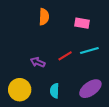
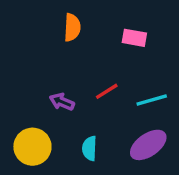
cyan line: (89, 51) -> (152, 100), moved

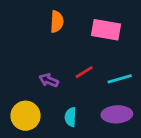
pink rectangle: (134, 38) -> (106, 30), size x1.5
purple ellipse: (148, 145) -> (117, 114), turned 32

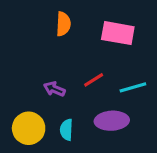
purple ellipse: (117, 114) -> (112, 121), moved
cyan semicircle: (70, 117) -> (66, 130), moved

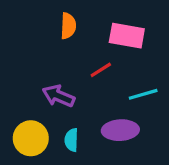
red line: (94, 80) -> (101, 70), moved
purple arrow: (54, 89) -> (58, 96), size x1.4

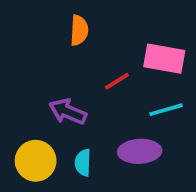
pink rectangle: (127, 36) -> (164, 59), moved

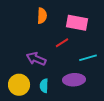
pink rectangle: (164, 59) -> (77, 23), moved

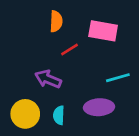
red line: (62, 43) -> (70, 50), moved

